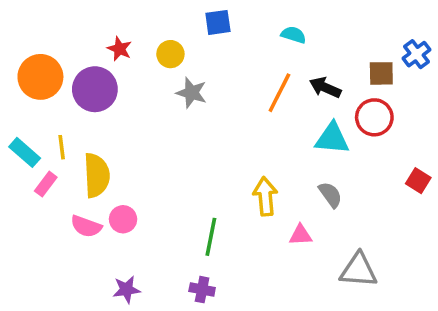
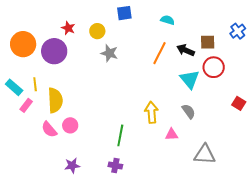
brown square: (381, 73) -> (208, 42), moved
cyan triangle: (332, 138) -> (190, 79), turned 45
pink semicircle: (86, 226) -> (49, 129), turned 30

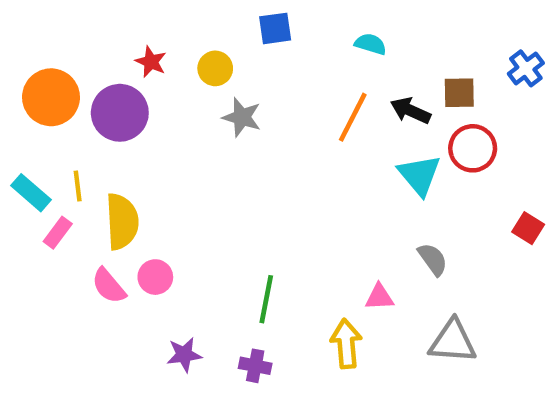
gray semicircle: (189, 111) -> (433, 259), moved
yellow arrow: (151, 112) -> (346, 344), moved
purple star: (72, 166) -> (184, 355), moved

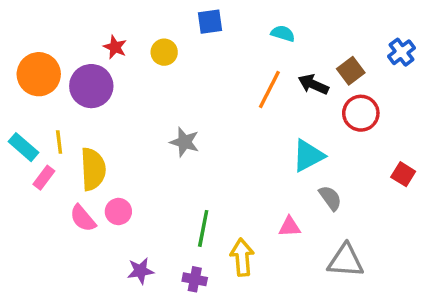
brown square: (459, 93) -> (351, 71), turned -36
gray star: (242, 117) -> (185, 142), moved
cyan triangle: (419, 175) -> (308, 156), moved, turned 42
yellow arrow: (346, 344) -> (242, 257), moved

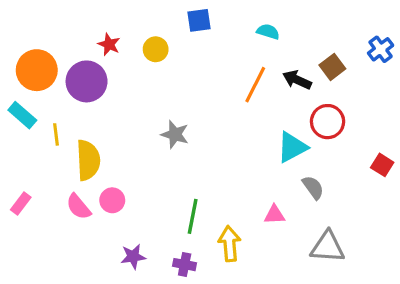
red circle: (361, 113) -> (328, 122), moved
cyan rectangle: (23, 147) -> (22, 115), moved
pink rectangle: (44, 178) -> (21, 203), moved

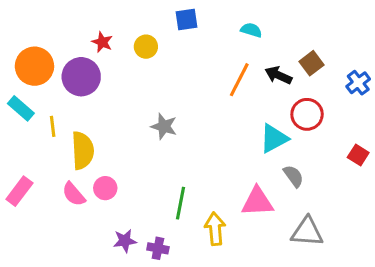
blue cross: (381, 49) -> (358, 83), moved
pink rectangle: (21, 203) -> (19, 191), size x1.4
pink triangle: (275, 215) -> (257, 202), size x1.6
purple cross: (185, 265) -> (158, 248), moved

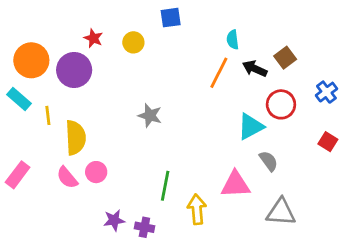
cyan semicircle: (251, 30) -> (233, 40), moved, turned -114
blue cross: (358, 83) -> (326, 92), moved

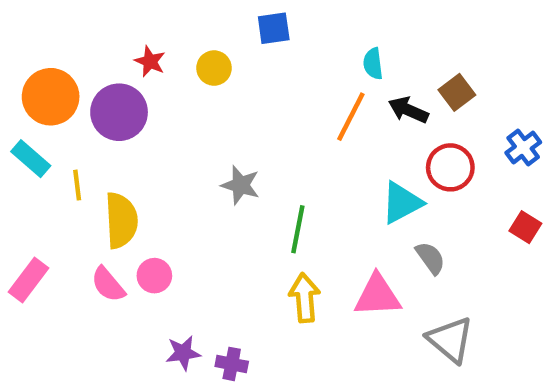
green line: (165, 186) -> (298, 229), moved
yellow arrow: (197, 209) -> (305, 298), moved
gray triangle: (281, 212) -> (450, 340), turned 36

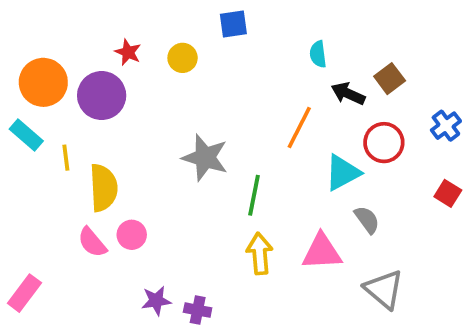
orange line: (351, 117) -> (299, 128), moved
gray star: (241, 185) -> (205, 158), size x1.4
pink rectangle: (28, 280) -> (24, 293), moved

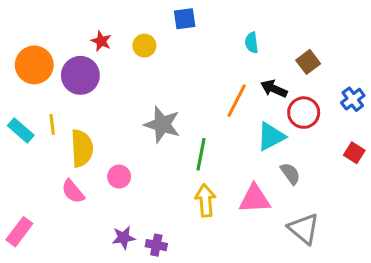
black arrow: (348, 94) -> (274, 89), moved
cyan rectangle: (26, 135) -> (21, 130), moved
pink circle: (132, 235) -> (119, 177), moved

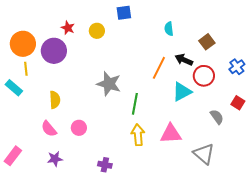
yellow line: (52, 124) -> (26, 69), moved
yellow semicircle: (82, 148) -> (55, 100), size x0.7
gray semicircle: (290, 174) -> (217, 117), moved
pink circle: (119, 177) -> (79, 128), moved
purple star: (124, 238) -> (55, 159), moved

